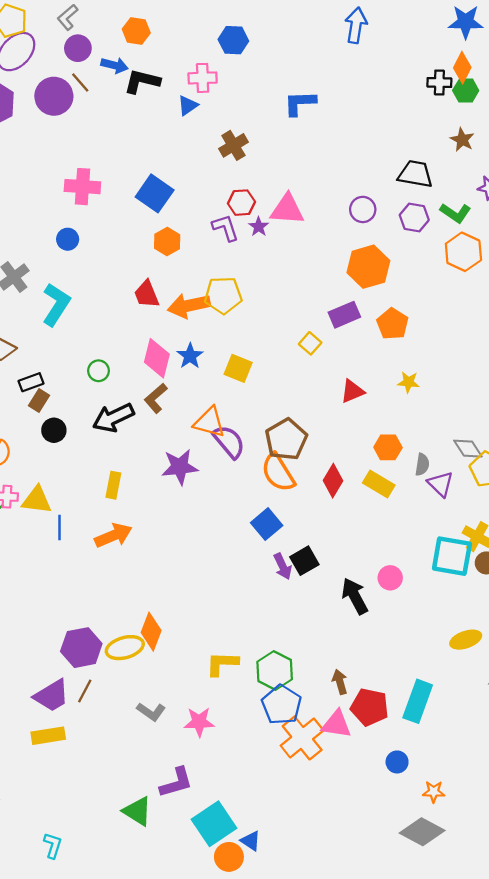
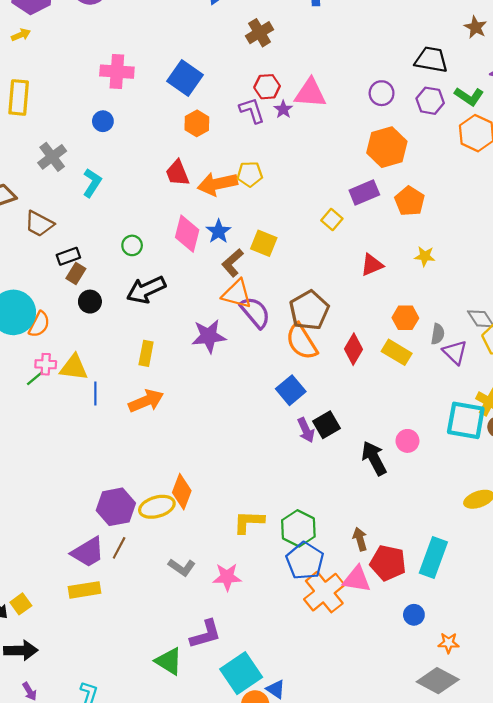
yellow pentagon: (223, 295) -> (250, 174), size x0.7
cyan L-shape: (56, 304) -> (92, 183), size x0.7
brown L-shape: (156, 398) -> (233, 263), moved

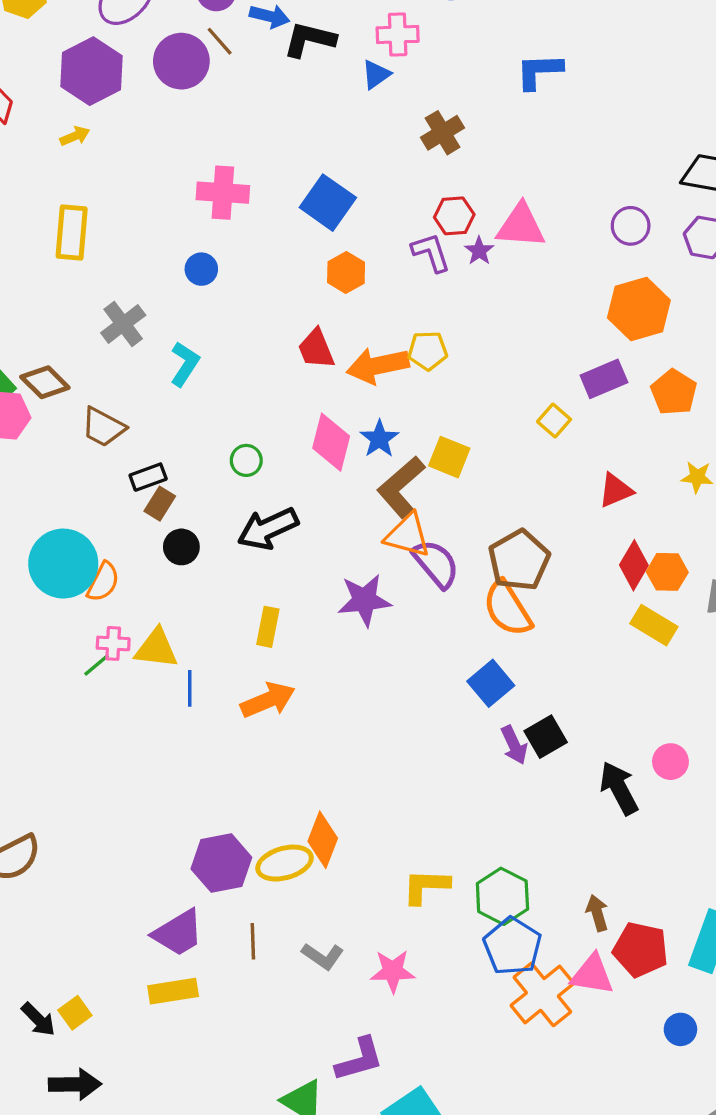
brown L-shape: (233, 263) -> (401, 487), size x1.4
red diamond: (353, 349) -> (634, 565), moved
brown line: (119, 548) -> (253, 941), moved, turned -30

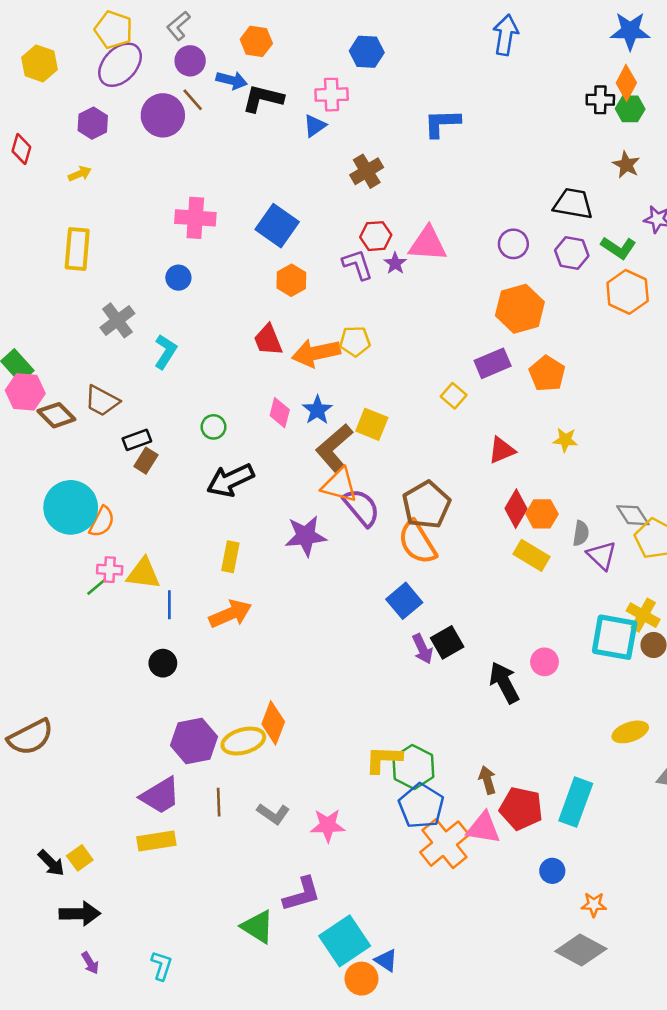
purple hexagon: (92, 71) -> (93, 123), size x0.6
brown diamond: (45, 382) -> (56, 415), moved
pink diamond: (331, 442) -> (280, 413), size x0.7
black circle: (181, 547) -> (163, 663), moved
yellow L-shape: (426, 886) -> (384, 759), moved

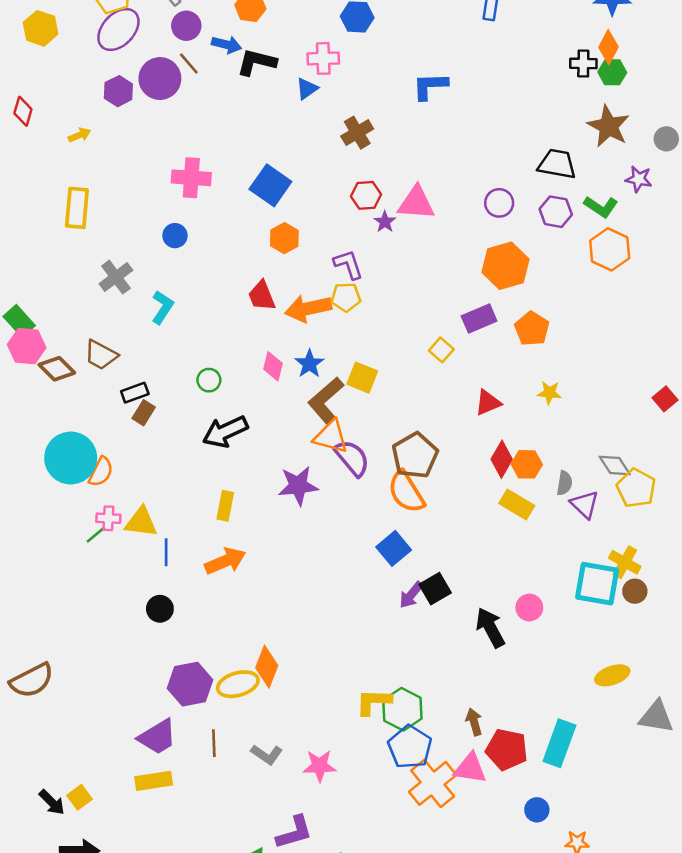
purple hexagon: (93, 123) -> (118, 91), moved
brown star: (626, 165) -> (608, 126), size x1.6
purple L-shape: (358, 265) -> (348, 264), moved
purple arrow: (422, 649) -> (411, 595), turned 64

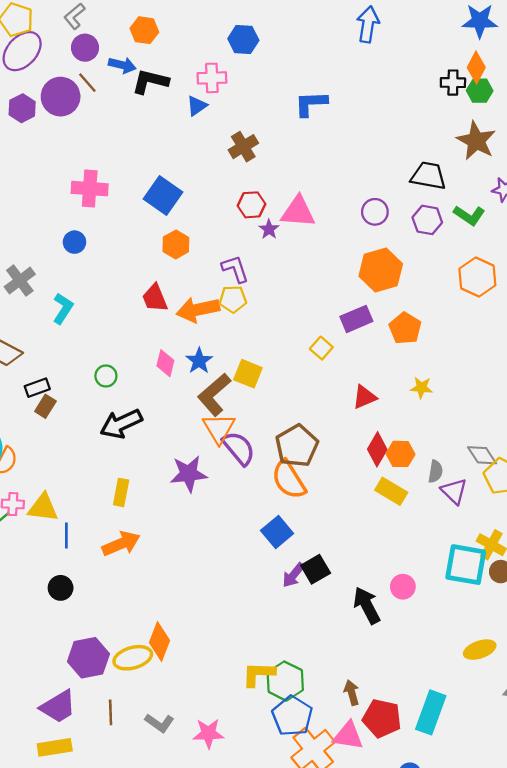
orange hexagon: (610, 249) -> (477, 277), moved
orange triangle: (331, 437) -> (219, 428), turned 44

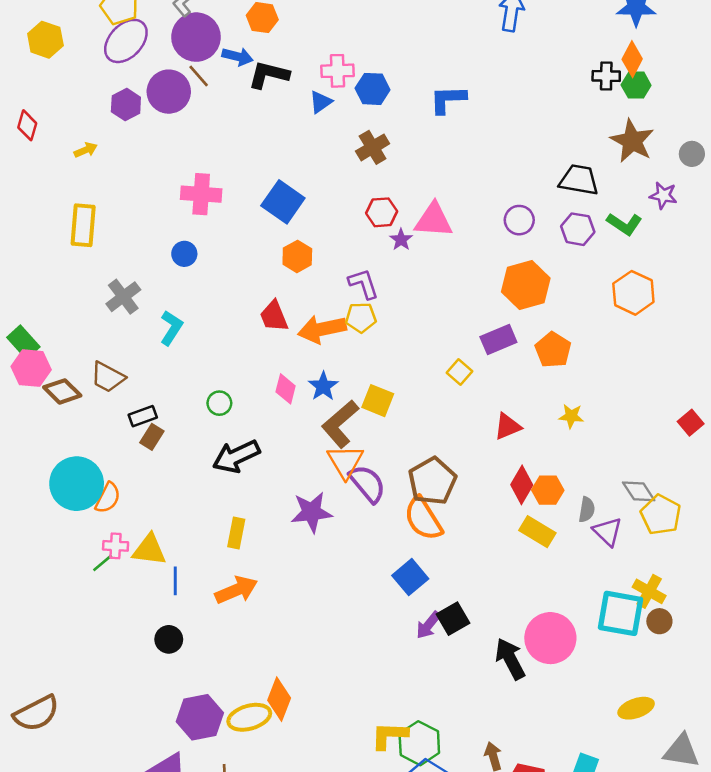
blue hexagon: (243, 39) -> (373, 89), moved
purple circle: (85, 48) -> (196, 37), size x1.6
pink circle: (403, 587) -> (550, 638), size x1.8

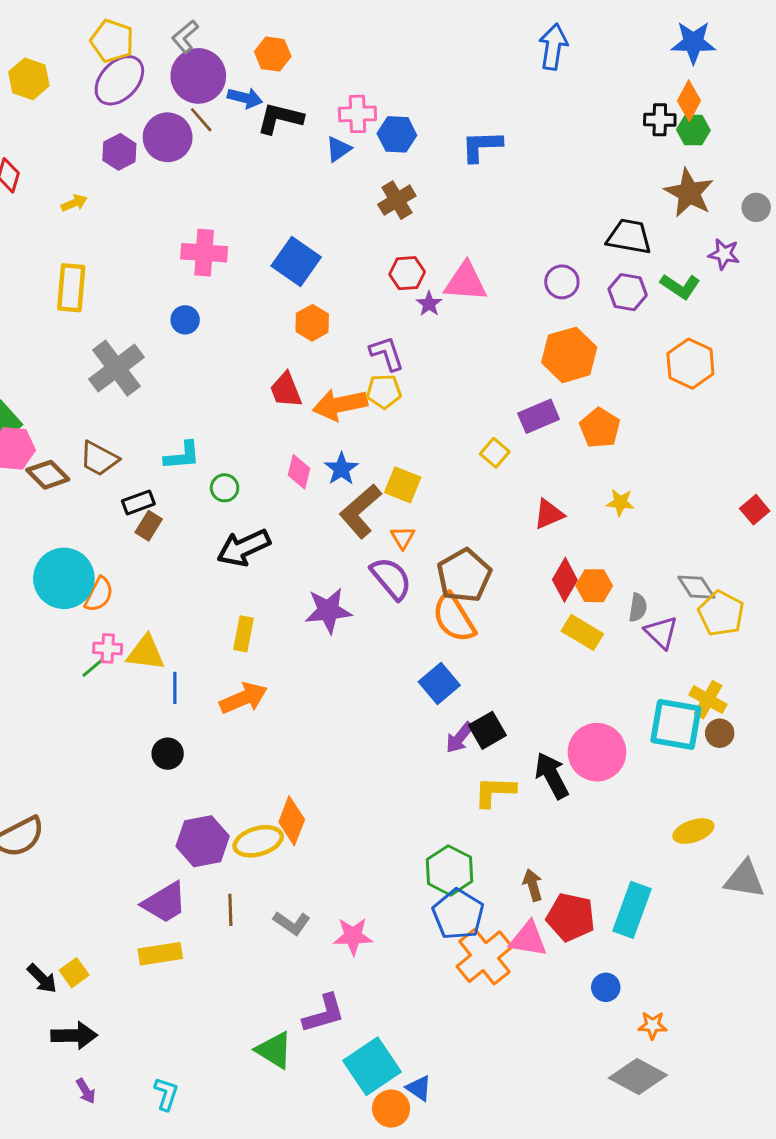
gray cross: (123, 297) -> (116, 368), size x1.4
cyan L-shape: (171, 328) -> (182, 456), moved, turned 52
orange triangle: (345, 462) -> (403, 537), moved, size x0.6
yellow L-shape: (389, 735) -> (495, 792), moved

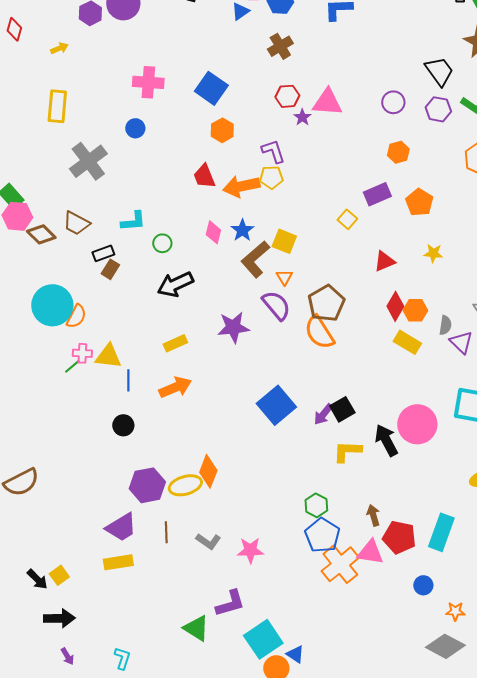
black trapezoid: (629, 237) -> (439, 71), turned 44
orange hexagon: (569, 355) -> (398, 152), size x0.6
yellow rectangle: (244, 634) -> (175, 343), turned 55
blue square: (439, 684) -> (276, 405), moved, size x1.4
green hexagon: (449, 870) -> (316, 505), size x0.7

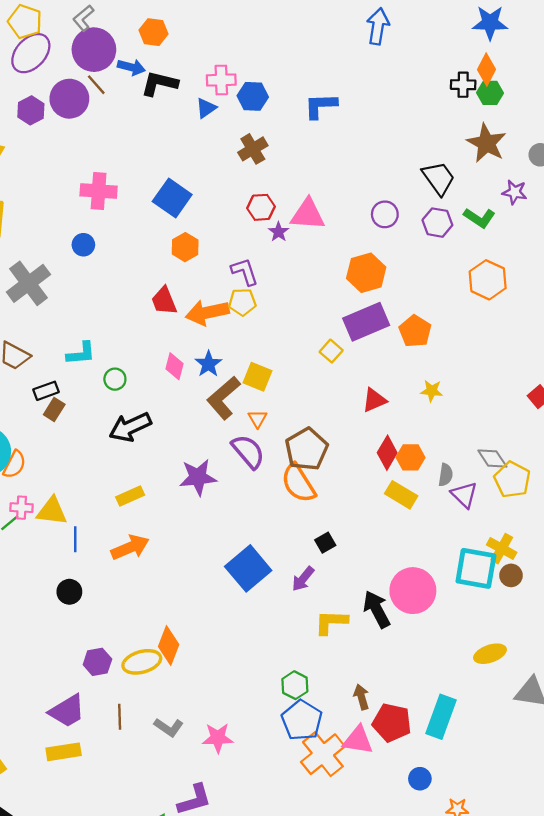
orange hexagon: (398, 152) -> (366, 273), moved, size x1.5
purple rectangle: (377, 194) -> (366, 322), size x1.4
black square: (342, 409) -> (325, 543), moved, size x0.7
purple hexagon: (147, 485) -> (97, 662), size x0.7

